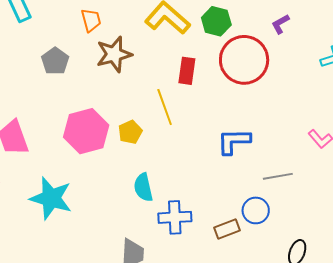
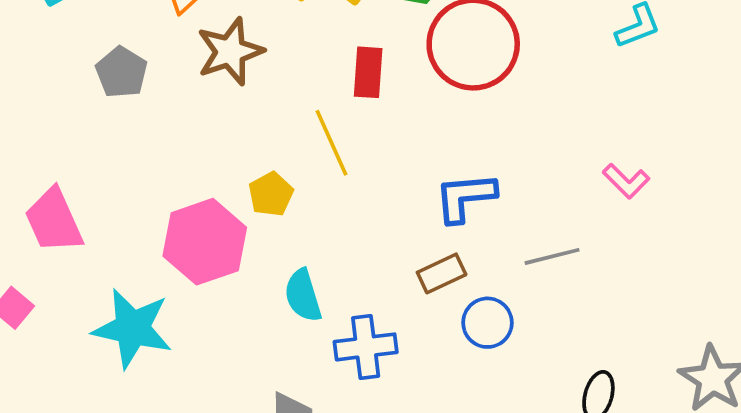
pink hexagon: (86, 131) -> (205, 242), moved
blue circle: (256, 210) -> (487, 323), moved
brown rectangle: (227, 229) -> (442, 273), moved

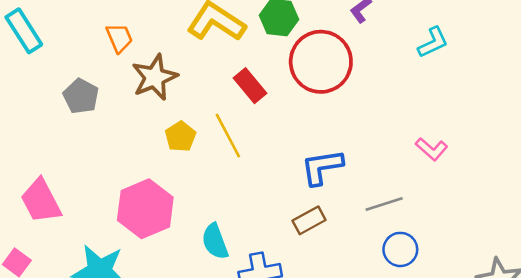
red rectangle: (368, 72) -> (250, 86), turned -40
yellow pentagon: (271, 194) -> (180, 136), moved
blue circle: (487, 323) -> (400, 249), moved

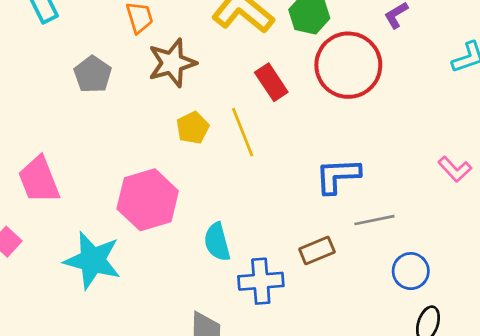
gray line: (384, 204) -> (374, 220), moved
brown rectangle: (309, 220) -> (317, 251), moved

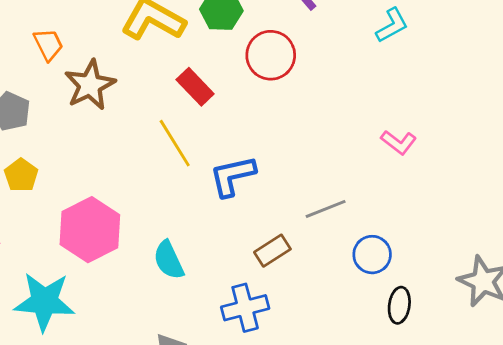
red circle: (348, 65) -> (271, 55), size x0.7
yellow pentagon: (193, 128) -> (21, 175), moved
blue L-shape: (338, 176) -> (232, 176), moved
blue cross: (261, 281) -> (245, 308), moved

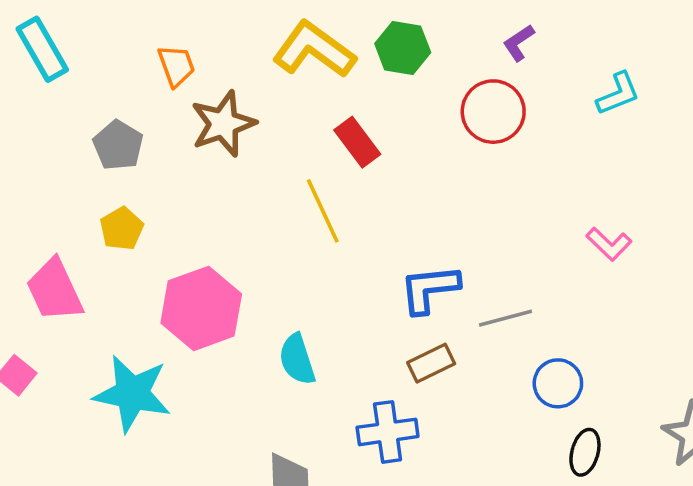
red circle: (271, 55) -> (493, 112), moved
blue L-shape: (232, 176) -> (429, 289), moved

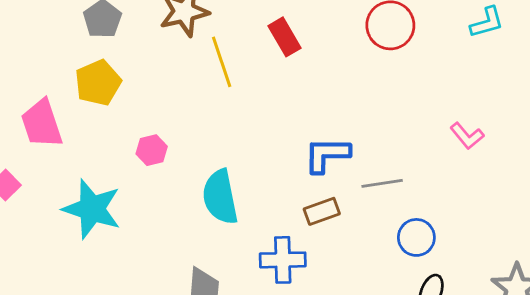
yellow line: (323, 211) -> (222, 62), moved
yellow pentagon: (122, 229) -> (98, 83), size x1.4
pink hexagon: (201, 308) -> (152, 150), size x0.5
cyan semicircle: (297, 359) -> (220, 197), size x1.4

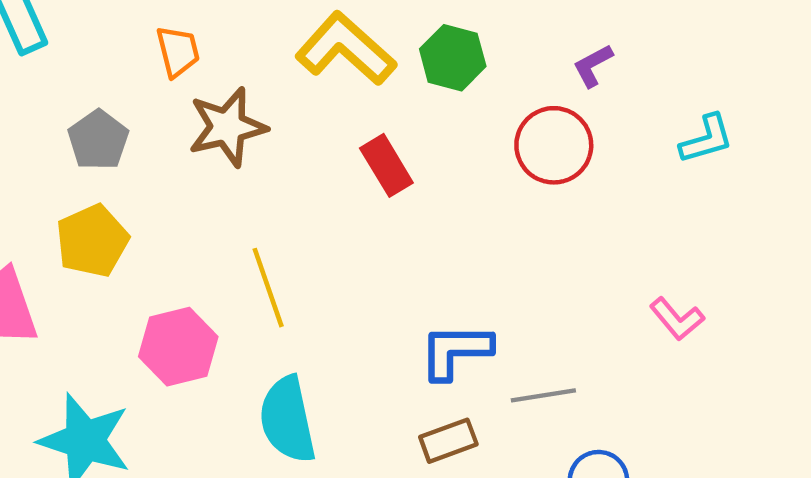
yellow line: (222, 62) -> (268, 288), moved
pink hexagon: (152, 150) -> (178, 347), size x1.6

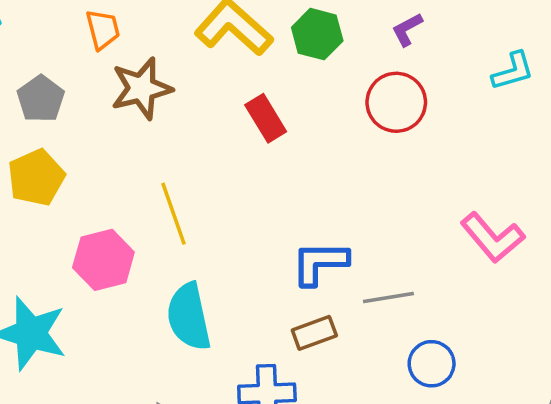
purple L-shape: (593, 66) -> (407, 29), moved
cyan L-shape: (706, 139) -> (513, 71), moved
pink L-shape: (677, 319) -> (493, 238), size x1.5

